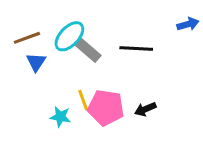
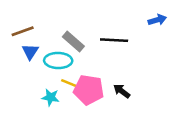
cyan ellipse: (69, 36) -> (58, 61), moved, turned 48
yellow line: (83, 100) -> (70, 83), turned -48
black arrow: (145, 109) -> (122, 91), turned 60

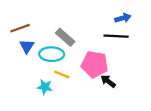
blue arrow: (157, 20) -> (123, 18), moved
black line: (114, 40) -> (116, 36), moved
pink pentagon: (89, 90) -> (95, 64), moved

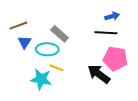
pink pentagon: (95, 64) -> (115, 59), moved
black arrow: (108, 81) -> (99, 74), size x1.6
cyan star: (45, 87) -> (41, 79), size x1.5

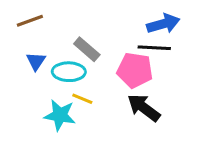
blue arrow: (112, 16) -> (163, 24), size x1.5
brown line: (18, 26) -> (30, 21), moved
pink pentagon: (115, 59) -> (135, 70), moved

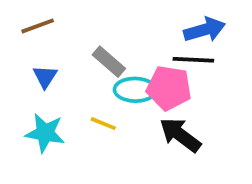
cyan ellipse: (69, 72) -> (135, 90), moved
cyan star: (60, 115) -> (45, 133), moved

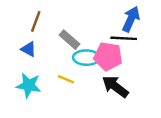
brown line: (38, 26) -> (36, 21), moved, turned -50
blue arrow: (205, 30) -> (131, 19), turned -50
blue triangle: (45, 77) -> (29, 49), turned -35

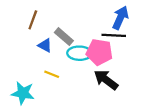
blue triangle: (29, 49) -> (45, 45), moved
yellow line: (66, 79) -> (52, 74), moved
cyan star: (29, 85) -> (23, 93), moved

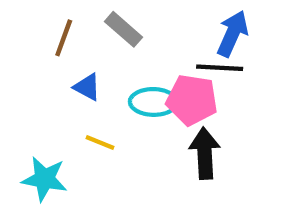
gray rectangle: (64, 37) -> (123, 29), moved
black arrow: (106, 80) -> (205, 153), turned 50

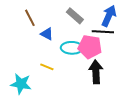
gray rectangle: (123, 29) -> (75, 16), moved
brown line: (64, 38) -> (30, 18), turned -48
blue triangle: (87, 87) -> (47, 34), moved

